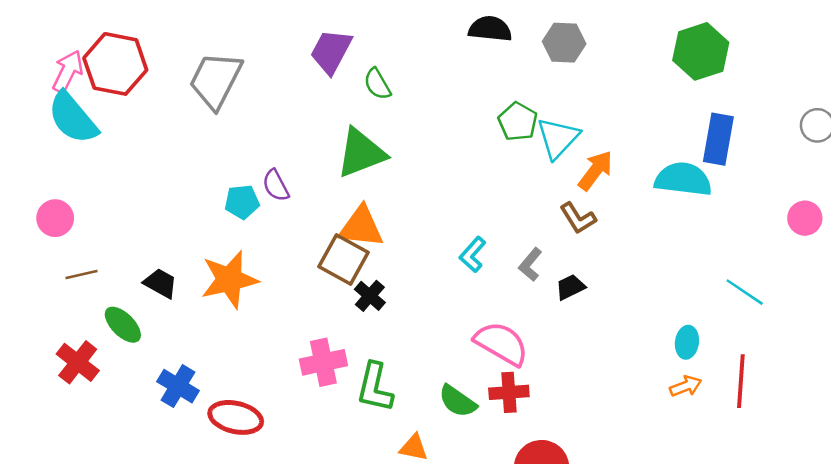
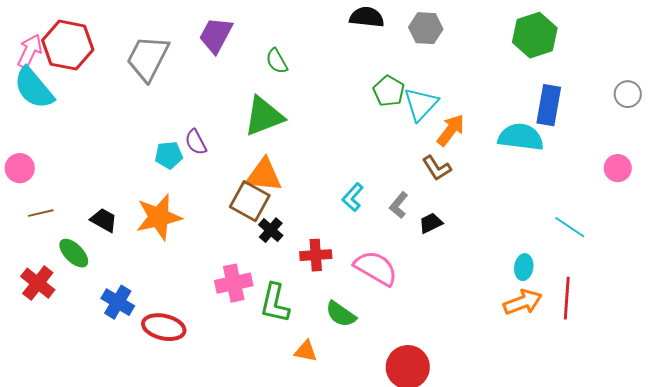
purple trapezoid: (331, 51) -> (216, 35), moved
orange arrow: (686, 386) -> (523, 302), size x1.5
red cross: (509, 392) -> (316, 255), moved

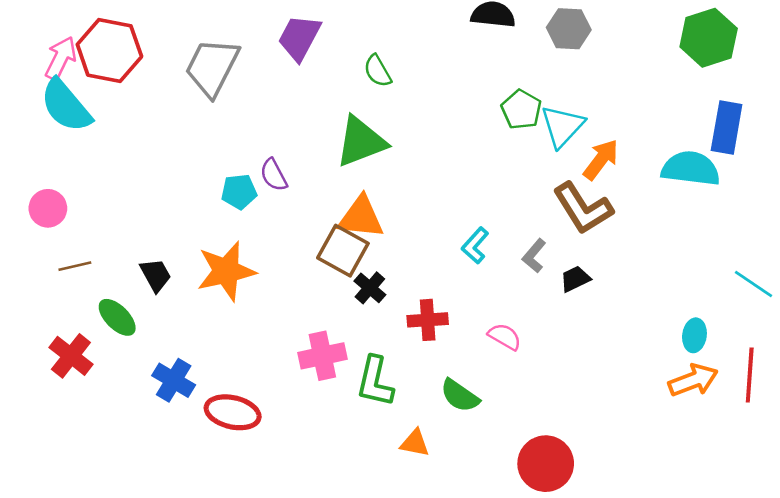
brown L-shape: (437, 168) -> (583, 208), size x1.6
black trapezoid: (104, 220) -> (156, 275), turned 32
pink semicircle: (376, 268) -> (505, 337), size x0.6

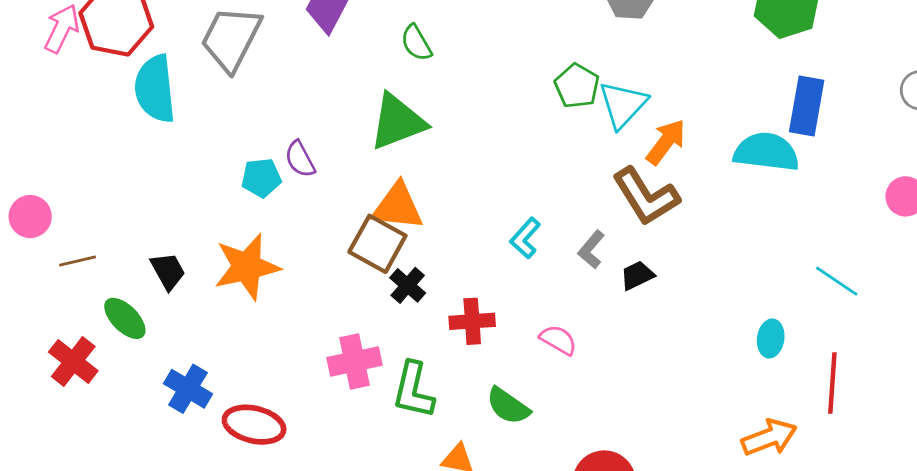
cyan semicircle: (66, 106) -> (155, 89), moved, turned 34
pink circle: (48, 208) -> (30, 217), moved
orange arrow: (693, 380) -> (769, 438), moved

